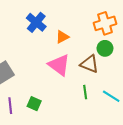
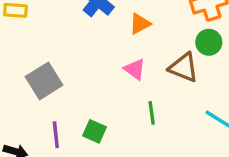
pink triangle: (59, 65) -> (135, 69), size x0.6
green line: (85, 92) -> (152, 113), moved

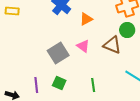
gray square: (44, 81) -> (58, 53), moved
green line: (152, 113) -> (93, 85), moved

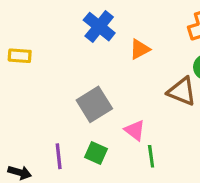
yellow rectangle: (12, 11) -> (20, 56), moved
pink triangle: (83, 46) -> (135, 130), moved

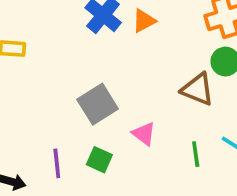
orange triangle: (140, 49) -> (144, 21), moved
green line: (151, 156) -> (196, 154), moved

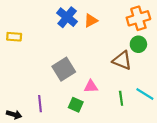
pink triangle: (144, 134) -> (91, 86), turned -40
green square: (99, 160) -> (76, 105), moved

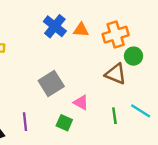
orange cross: (138, 18) -> (116, 35), moved
orange triangle: (91, 20) -> (81, 30), turned 32
pink triangle: (91, 86) -> (81, 103), turned 32

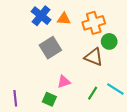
gray square: (51, 83) -> (50, 48), moved
pink triangle: (81, 103) -> (64, 82), turned -48
green line: (114, 116) -> (93, 93), turned 40

